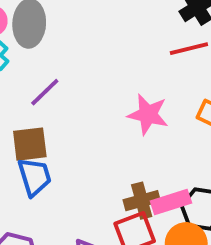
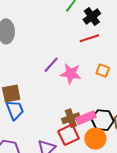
purple line: (45, 92) -> (51, 65), moved

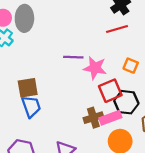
purple line: (51, 65) -> (73, 57), turned 48
black hexagon: (103, 120) -> (126, 102), moved
red square: (68, 135) -> (110, 91), moved

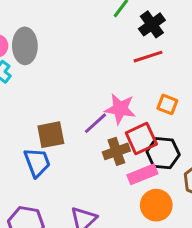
purple line: (73, 57) -> (95, 123), moved, turned -42
brown square: (28, 88) -> (51, 135), moved
brown cross: (93, 118) -> (116, 151), moved

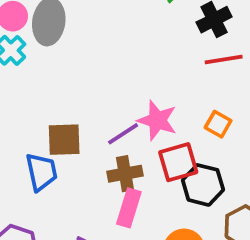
red line: (148, 57) -> (224, 59), moved
brown cross: (116, 151) -> (125, 174), moved
pink rectangle: (142, 174) -> (129, 208), moved, turned -60

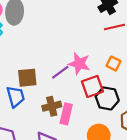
brown cross: (125, 174) -> (52, 106), moved

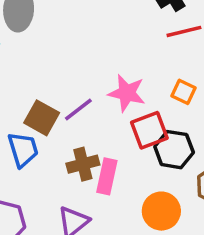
purple line: (60, 72) -> (78, 109), moved
brown square: (27, 78) -> (42, 118), turned 36

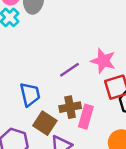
brown square: (42, 118) -> (45, 123), moved

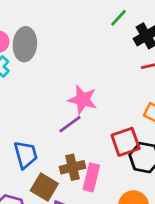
pink star: (103, 61) -> (83, 100), moved

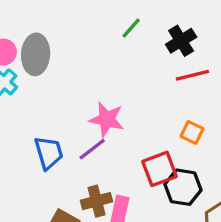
green line: (118, 18) -> (131, 28), moved
blue trapezoid: (26, 155) -> (49, 153), moved

